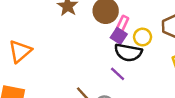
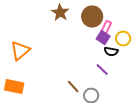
black semicircle: (128, 52) -> (111, 52), size x0.6

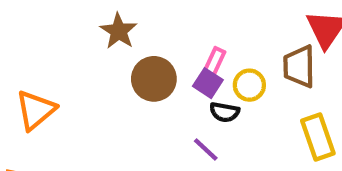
brown circle: (92, 16) -> (154, 79), moved

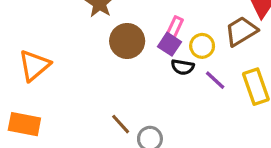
brown trapezoid: (299, 66) -> (241, 31), turned 60
purple line: (206, 149) -> (215, 80), moved

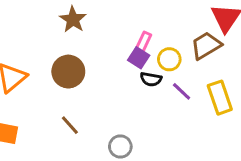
brown circle: (127, 41) -> (68, 72), moved
brown line: (121, 124) -> (70, 125), moved

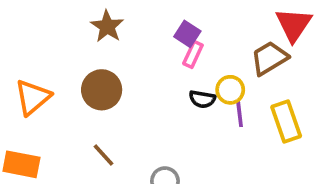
purple square: (139, 58) -> (187, 34), moved
yellow circle: (169, 59) -> (230, 90), moved
purple line: (182, 91) -> (240, 114), turned 40

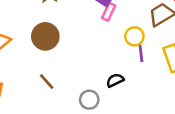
black semicircle: (202, 99) -> (115, 80), moved, turned 144

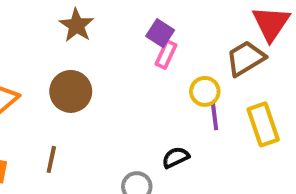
brown line: (47, 82) -> (51, 159), moved, turned 54

